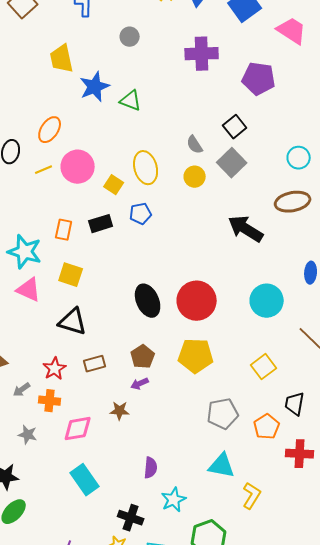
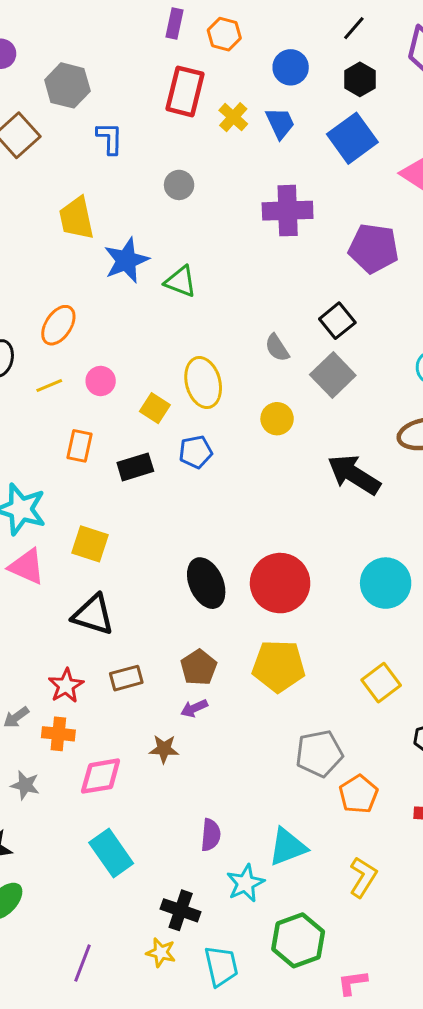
pink circle: (78, 167) -> (101, 381), size x0.6
yellow circle: (195, 177) -> (277, 419), moved
orange rectangle: (64, 230) -> (79, 446), moved
orange pentagon: (267, 427) -> (358, 794), moved
cyan triangle: (222, 466) -> (288, 847), moved, turned -32

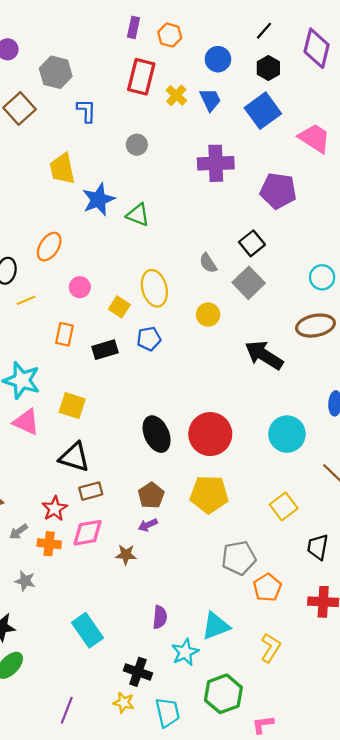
yellow line: (49, 386) -> (26, 300), moved
brown rectangle: (126, 678) -> (91, 491), moved
pink diamond: (101, 776) -> (88, 533), moved

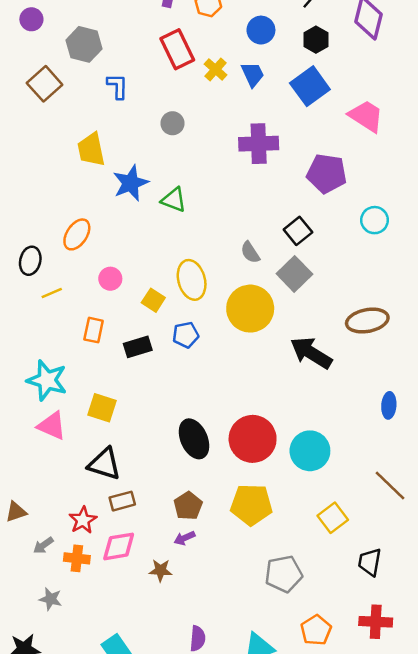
red rectangle: (141, 77) -> (177, 49), turned -40
cyan circle: (322, 277) -> (375, 220), moved
yellow circle: (208, 315) -> (250, 309), size x1.8
cyan circle: (287, 434) -> (310, 451), moved
orange pentagon: (267, 588) -> (316, 630), moved

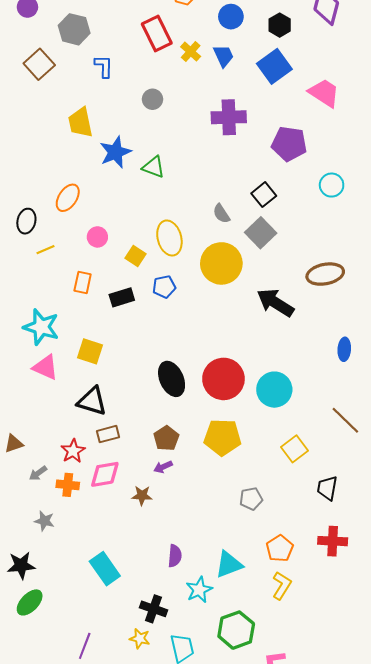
gray pentagon: (284, 574) -> (251, 499), size x0.7

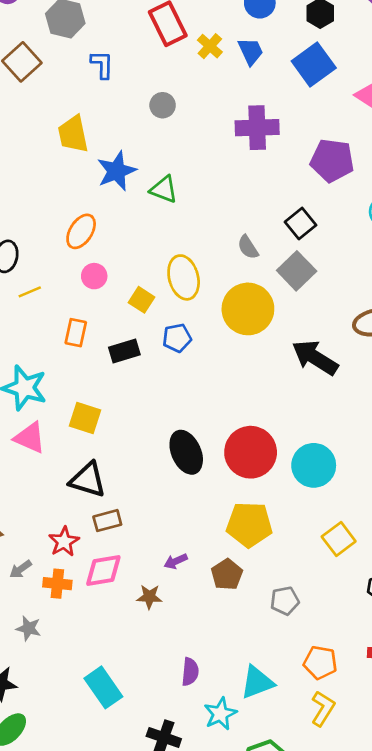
orange ellipse: (68, 198) -> (81, 231), moved
brown pentagon: (166, 438) -> (227, 574), moved
orange pentagon: (280, 548) -> (320, 663), turned -30

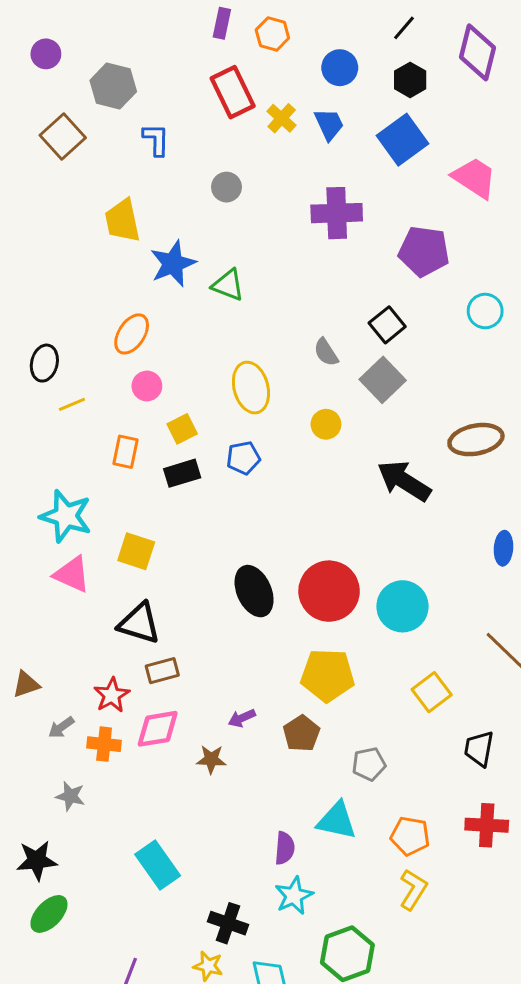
yellow square: (141, 300) -> (182, 429), moved, turned 30
yellow circle: (248, 309) -> (326, 424), size x0.5
purple semicircle: (190, 672) -> (285, 848), moved
cyan triangle: (257, 682) -> (337, 821), moved, turned 33

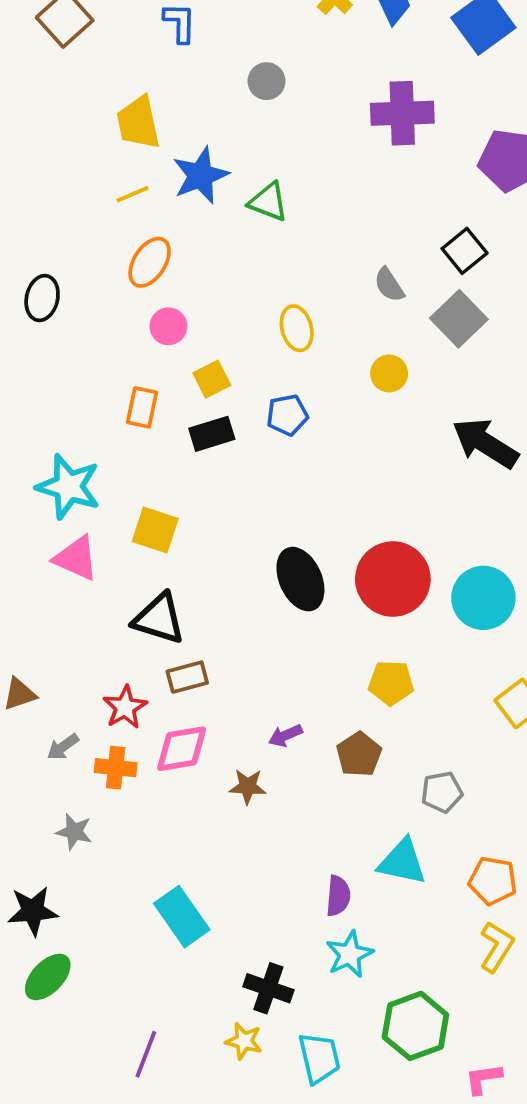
yellow ellipse: (251, 388) -> (297, 328), size x0.7
yellow line: (72, 404) -> (133, 194), moved
yellow pentagon: (328, 675) -> (391, 683), size x0.7

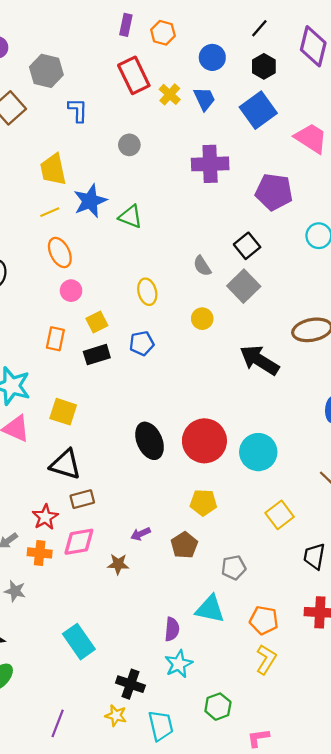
orange ellipse: (150, 262) -> (60, 253), turned -60
green hexagon: (415, 1026) -> (218, 707), size x0.7

